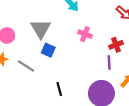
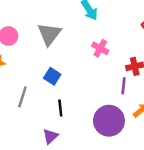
blue square: (48, 50) -> (52, 76), moved
gray line: (26, 66) -> (22, 97), moved, turned 66

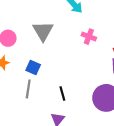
blue square: (52, 76) -> (33, 67), moved

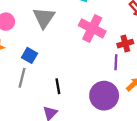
pink cross: (89, 37) -> (92, 28), size x1.6

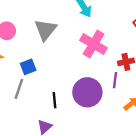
blue square: (29, 55) -> (28, 67), turned 35
purple circle: (104, 96) -> (87, 92), moved

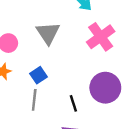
pink cross: (94, 44) -> (101, 37), turned 36

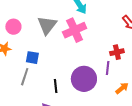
pink cross: (101, 37) -> (75, 30), moved
blue square: (39, 75) -> (32, 58), turned 32

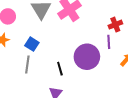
blue square: (32, 58) -> (32, 44), turned 32

